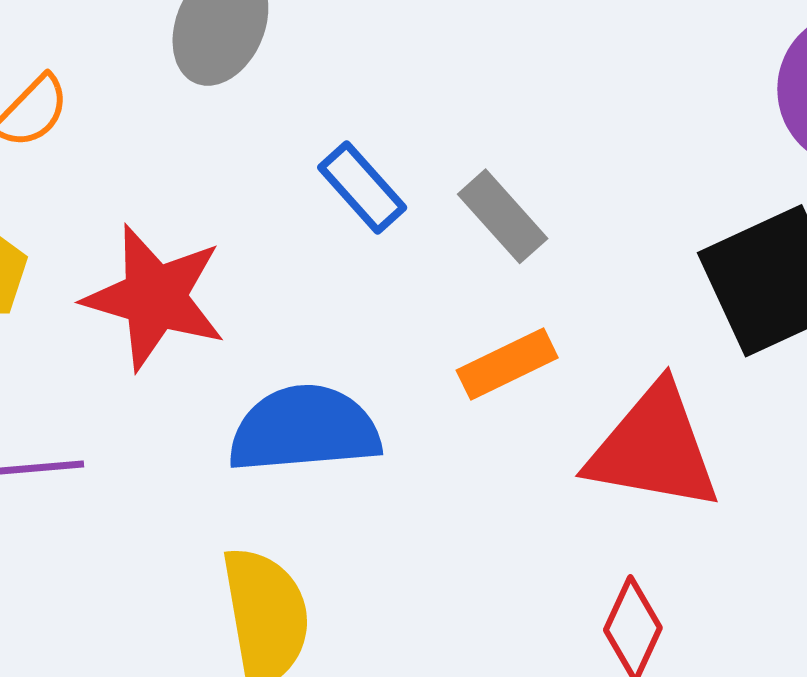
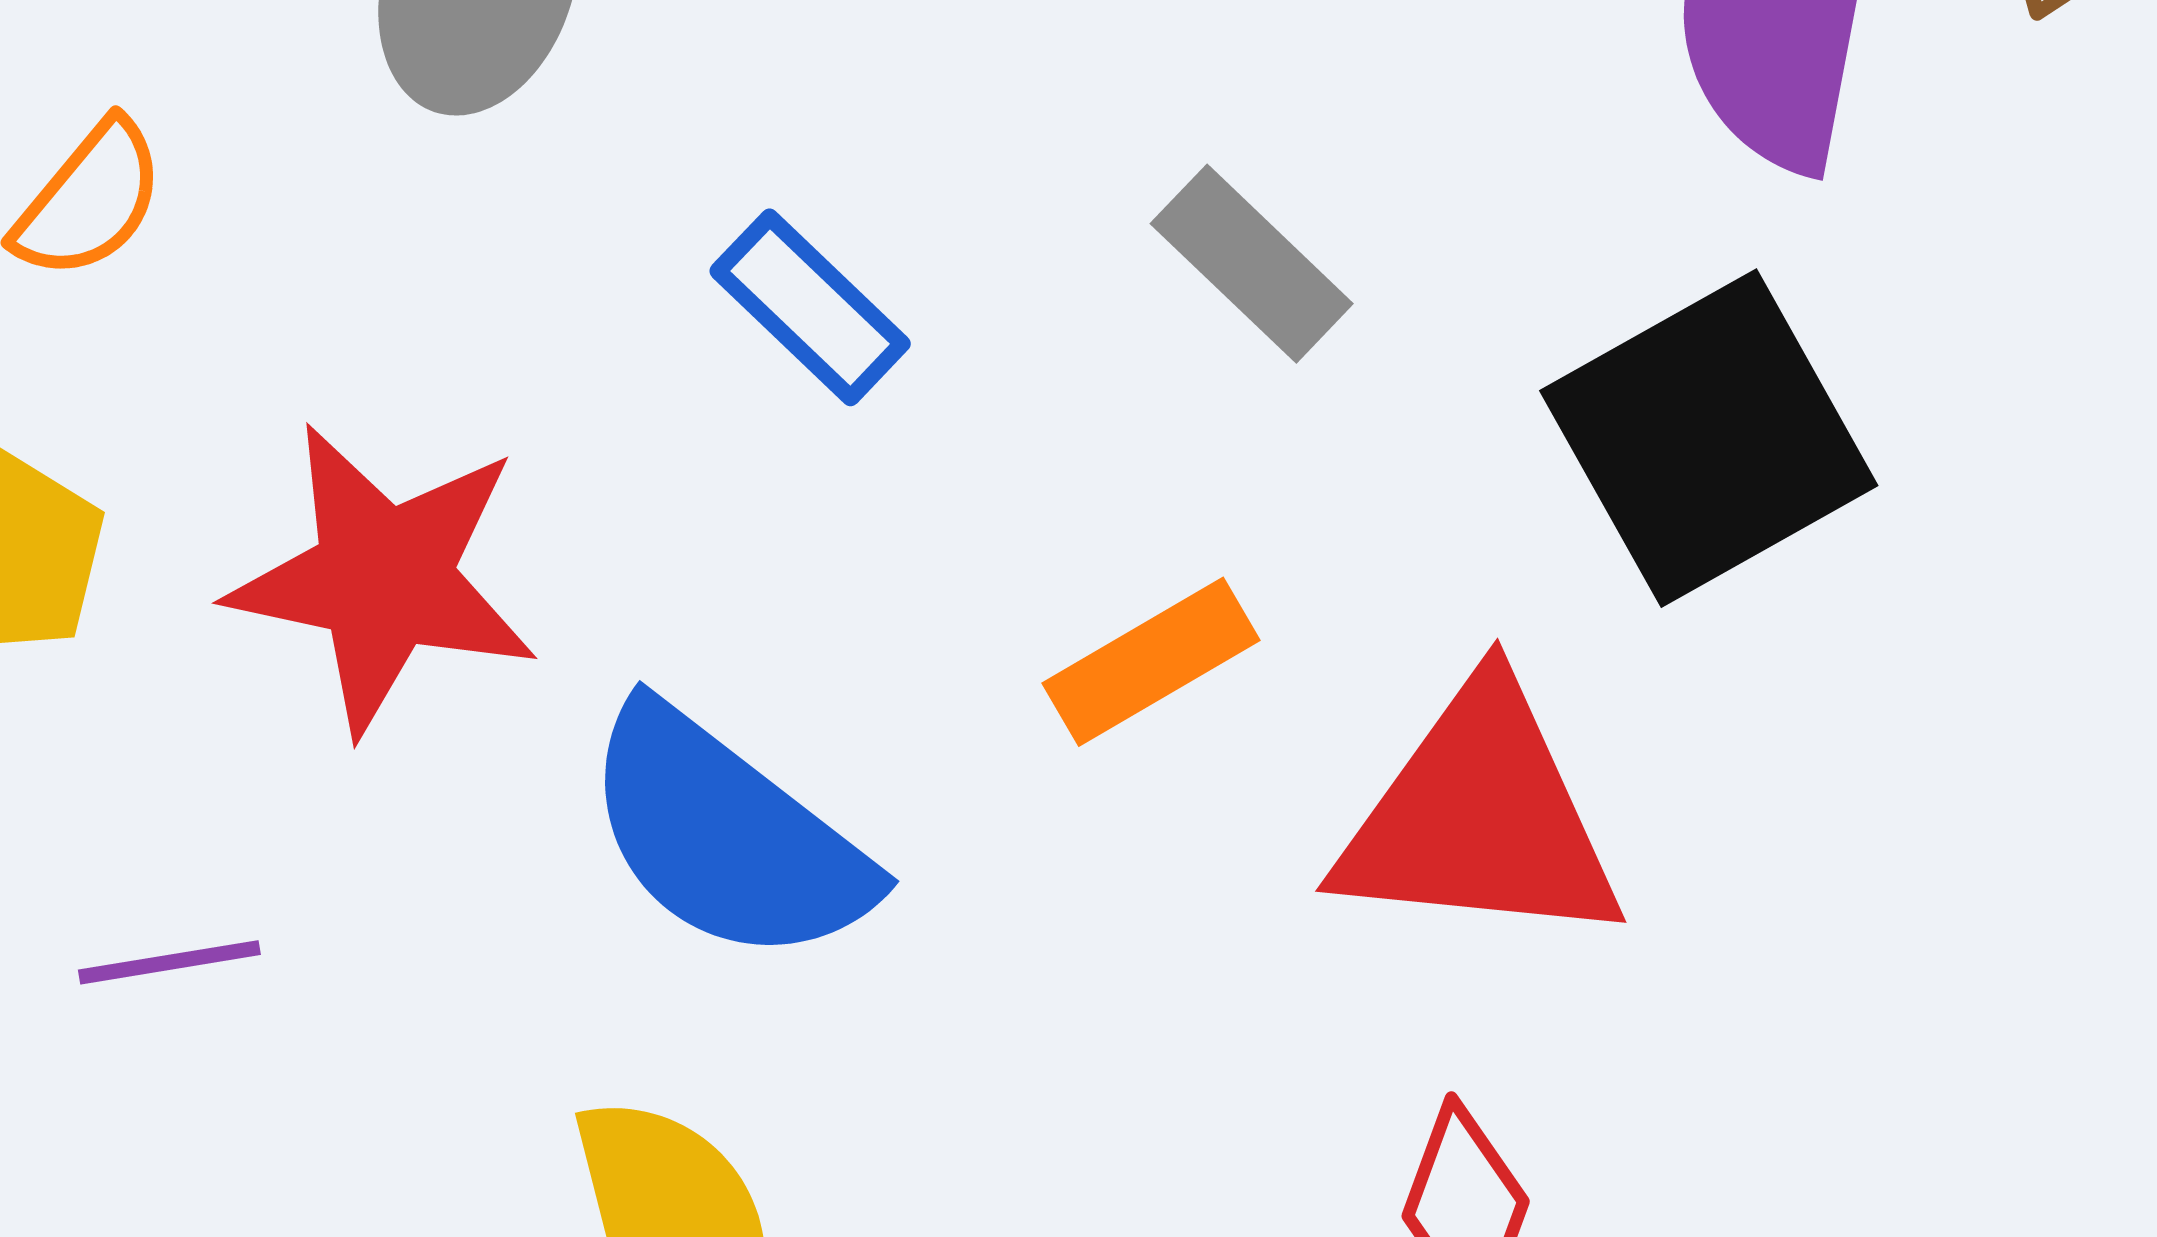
gray rectangle: (503, 216) -> (1252, 264), moved
blue semicircle: (304, 429) -> (727, 836), turned -133

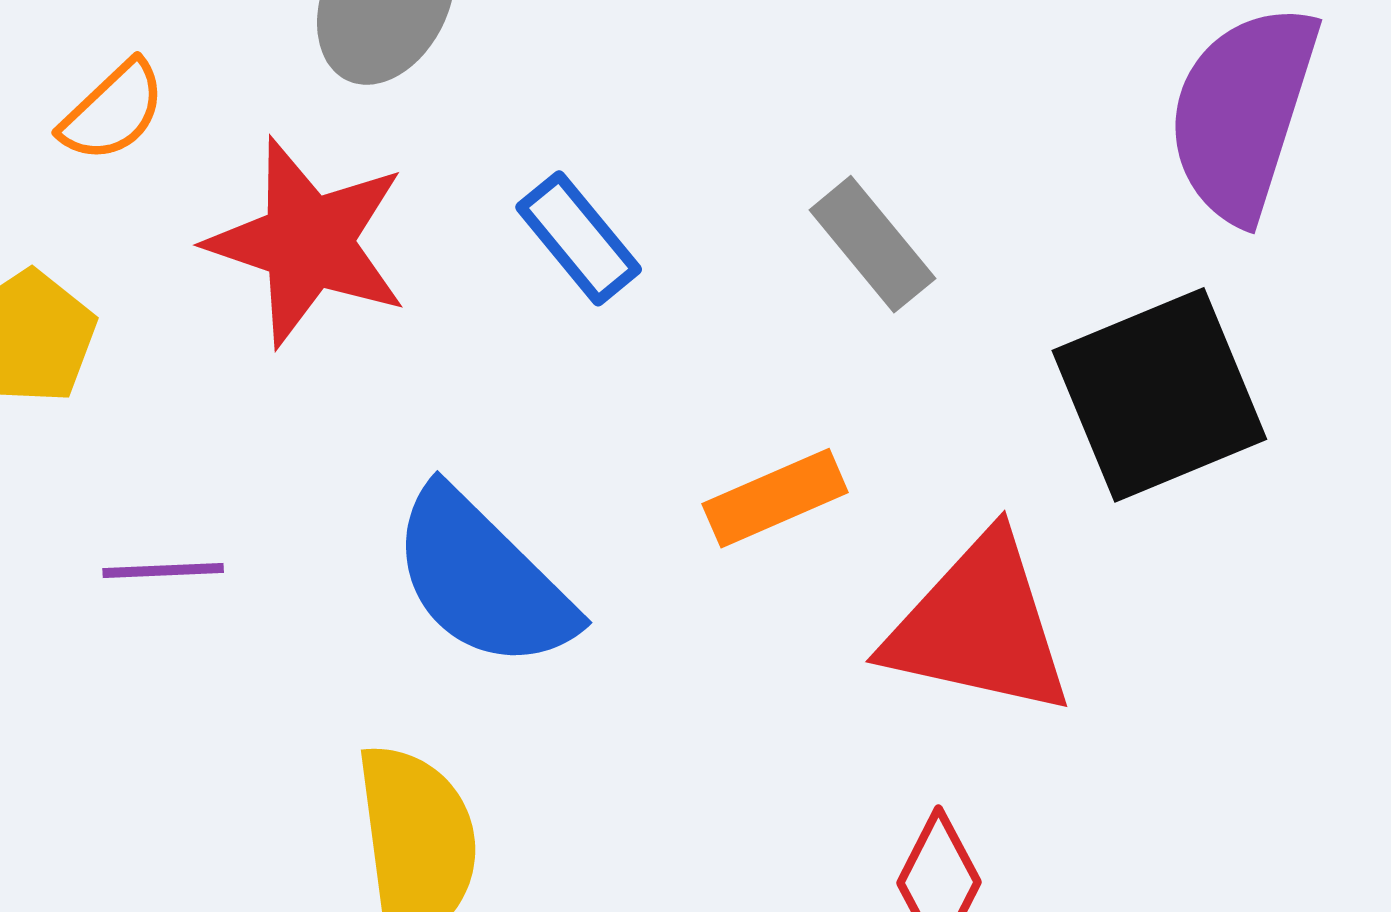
red star: (384, 578) -> (308, 242), moved
purple line: (169, 962) -> (163, 571), moved

